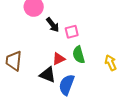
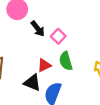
pink square: (72, 32) -> (58, 36), turned -32

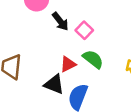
green semicircle: (66, 61) -> (93, 59), turned 144

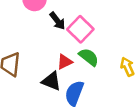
pink square: (84, 30) -> (80, 29), size x1.5

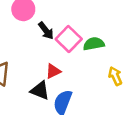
green semicircle: (89, 57) -> (94, 44), moved, turned -48

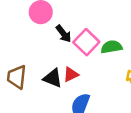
black triangle: (40, 90) -> (53, 78), moved

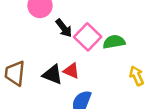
red triangle: (71, 74) -> (71, 71), turned 49

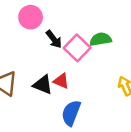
green semicircle: (114, 42) -> (101, 39), moved

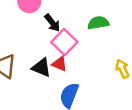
pink square: (77, 48) -> (64, 42), moved

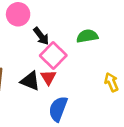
red triangle: (60, 64) -> (48, 77), turned 35

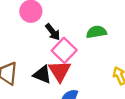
red triangle: (48, 77) -> (60, 71), size x1.5

